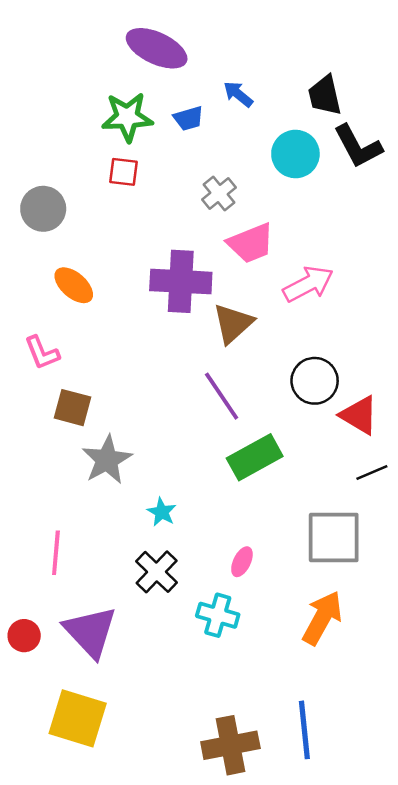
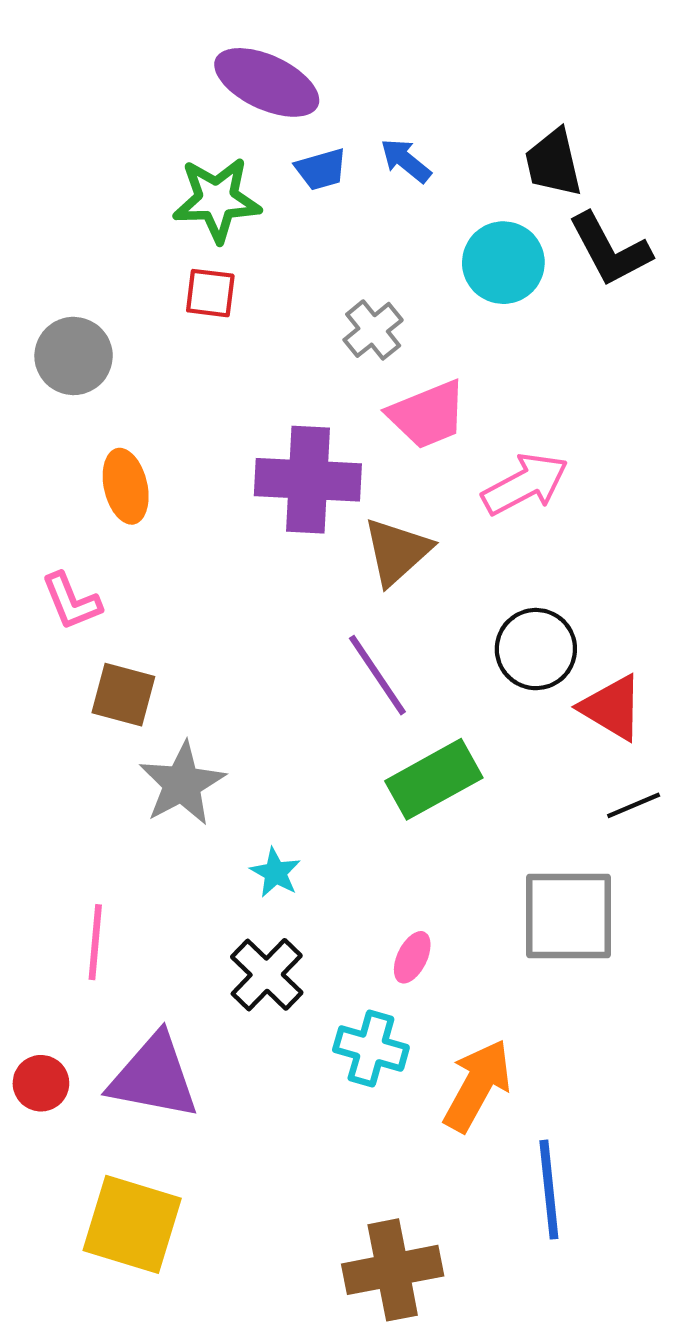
blue trapezoid: (188, 118) -> (321, 169), moved
orange ellipse: (74, 285) -> (126, 486), turned 36
orange arrow: (322, 618) -> (477, 1085), moved
purple triangle: (90, 632) -> (154, 1077), turned -36
blue line: (304, 730) -> (549, 1190), moved

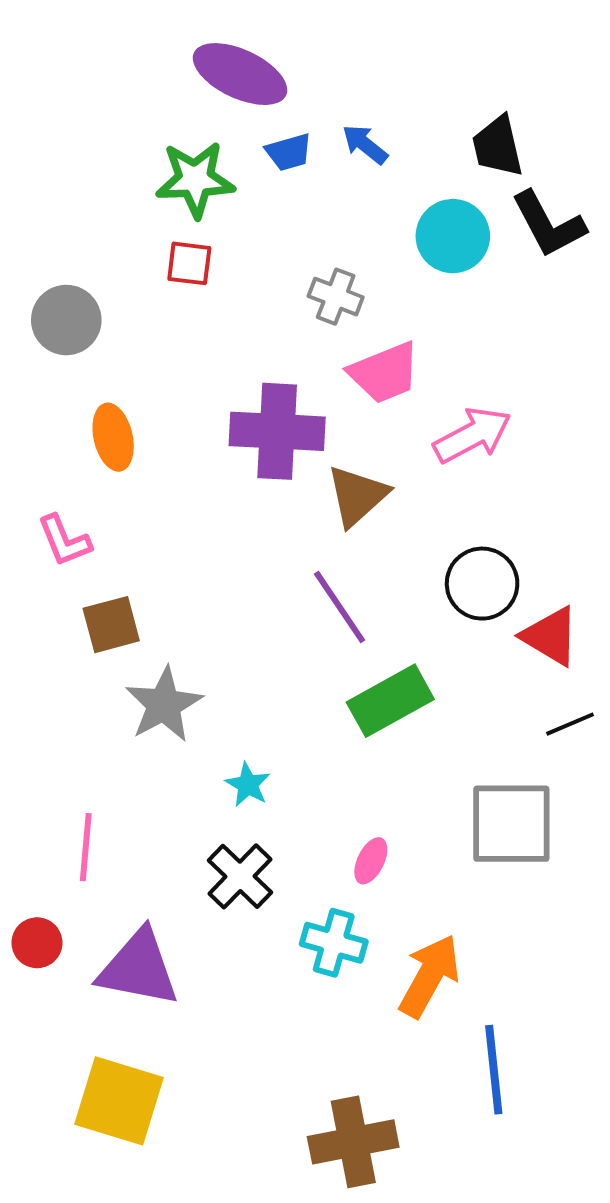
gray cross: (373, 330) -> (336, 297), turned -30
brown square: (123, 695) -> (111, 625), turned -30
red circle: (41, 1083) -> (37, 943), moved

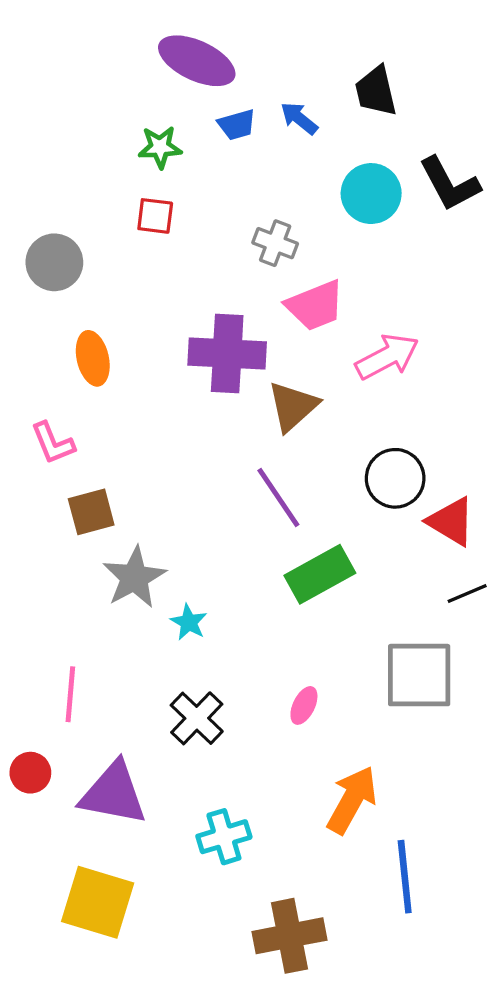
black trapezoid: (498, 146) -> (376, 91), moved
green star: (195, 179) -> (160, 147), size x0.7
cyan star: (248, 785) -> (189, 622), moved
cyan cross: (334, 943) -> (224, 837), moved, turned -33

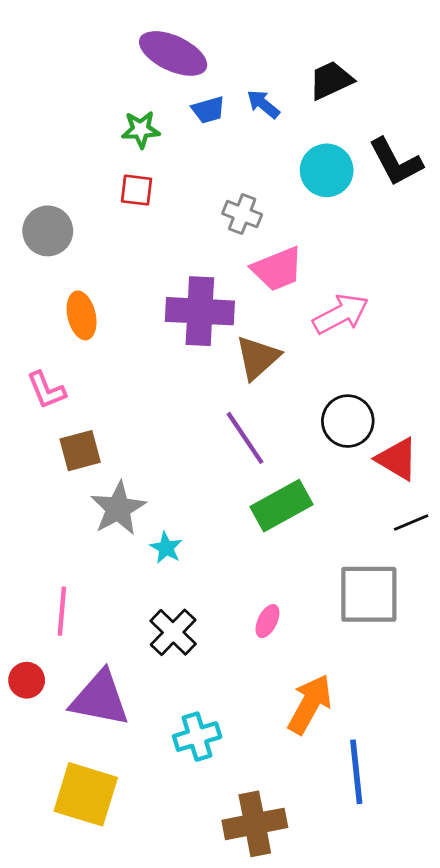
black trapezoid: (376, 91) -> (331, 80), turned 78

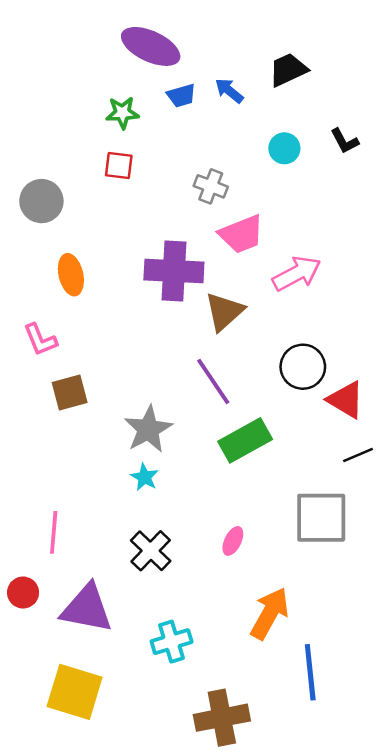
black L-shape: (396, 162) -> (345, 141), size x0.6
cyan circle: (327, 170) -> (284, 148), size x0.7
gray star: (118, 508) -> (148, 429), moved

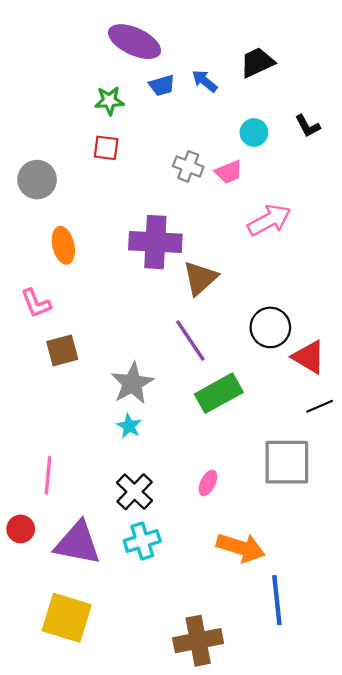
pink trapezoid: (241, 234) -> (229, 172), moved, size x0.7
pink arrow: (297, 273) -> (269, 220), moved
orange arrow: (270, 613) -> (241, 548), turned 78
cyan cross: (172, 642) -> (142, 541), moved

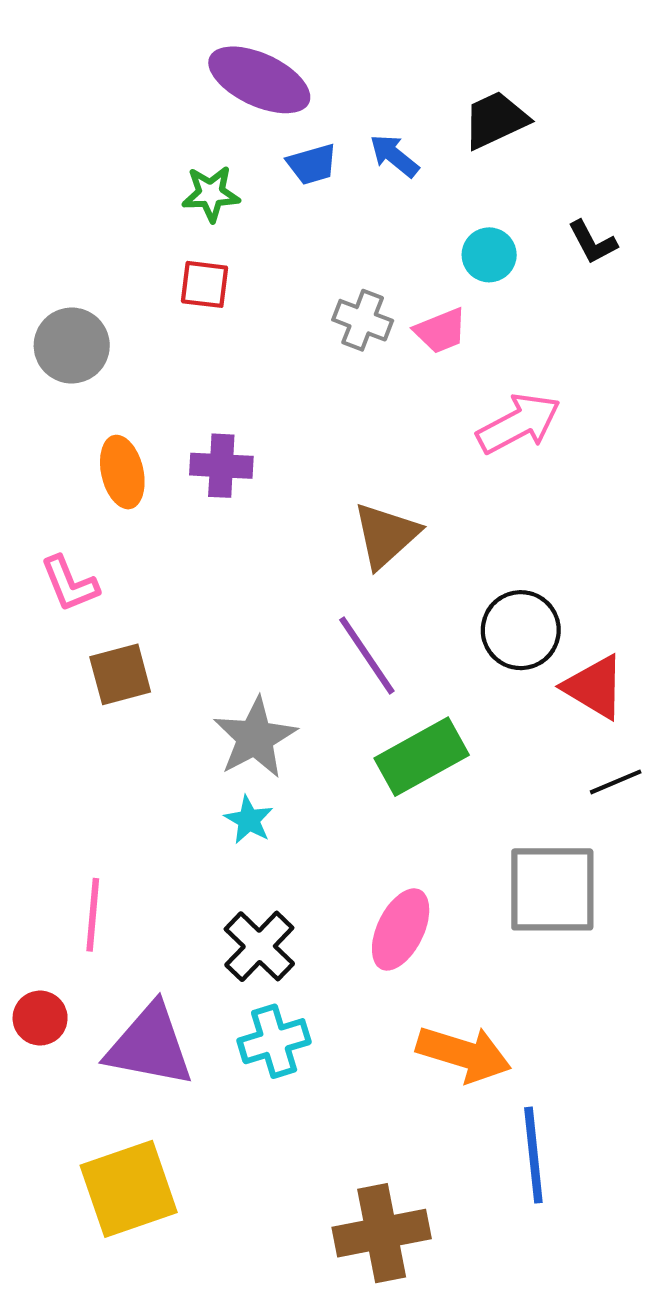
purple cross: (155, 242) -> (221, 466), moved, size x0.6
pink ellipse: (208, 483) -> (401, 929), size x1.6
yellow square: (67, 618) -> (129, 1189), turned -36

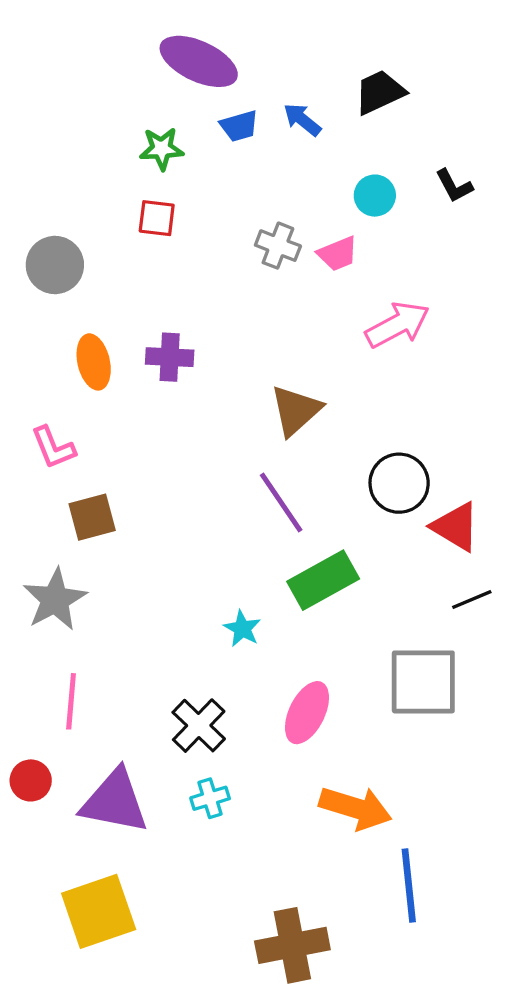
gray star: (255, 738) -> (55, 599), moved
cyan star: (249, 820) -> (242, 629), moved
cyan cross: (274, 1041) -> (210, 798), size x0.7

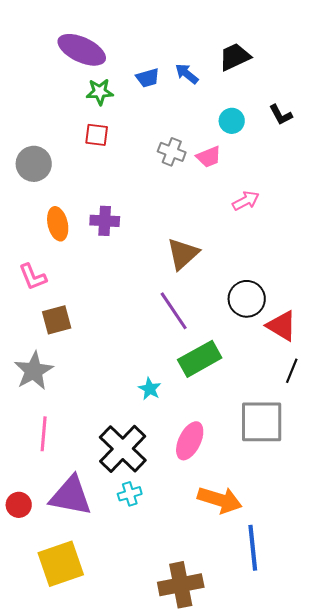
purple ellipse: (199, 61) -> (82, 50), moved
pink arrow: (397, 325) -> (246, 201), size x0.7
black line: (472, 599) -> (292, 371), turned -45
black cross: (199, 726) -> (123, 449), size x1.4
red circle: (31, 780) -> (19, 505), moved

